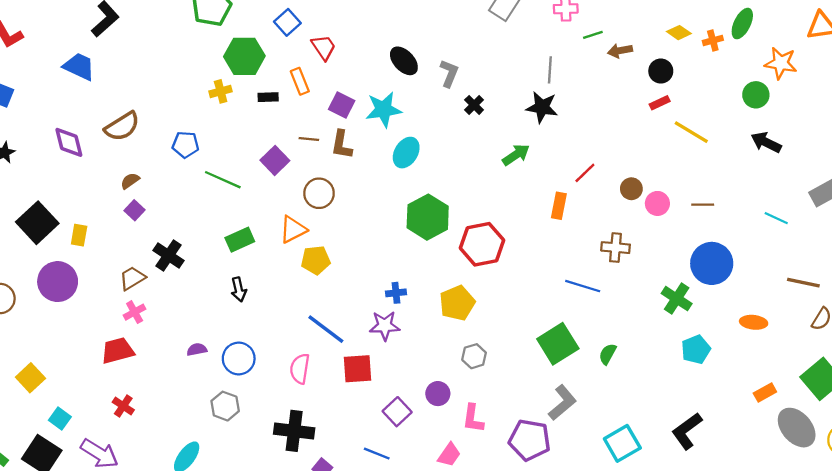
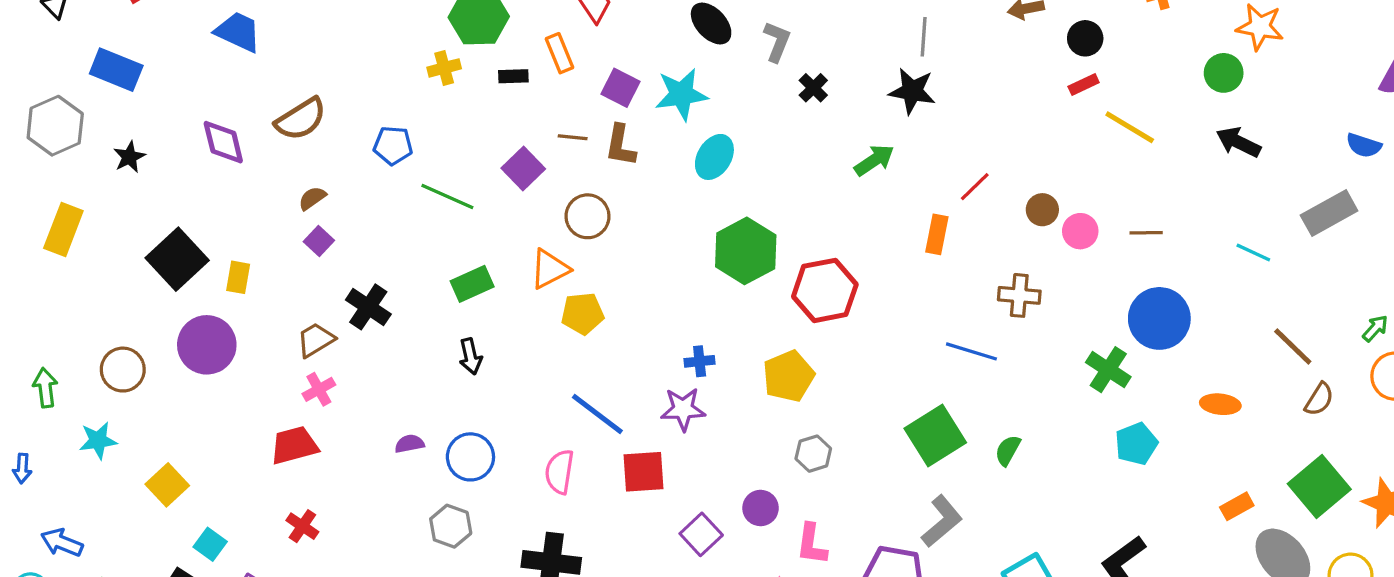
brown line: (803, 283) -> (1293, 346), turned 32

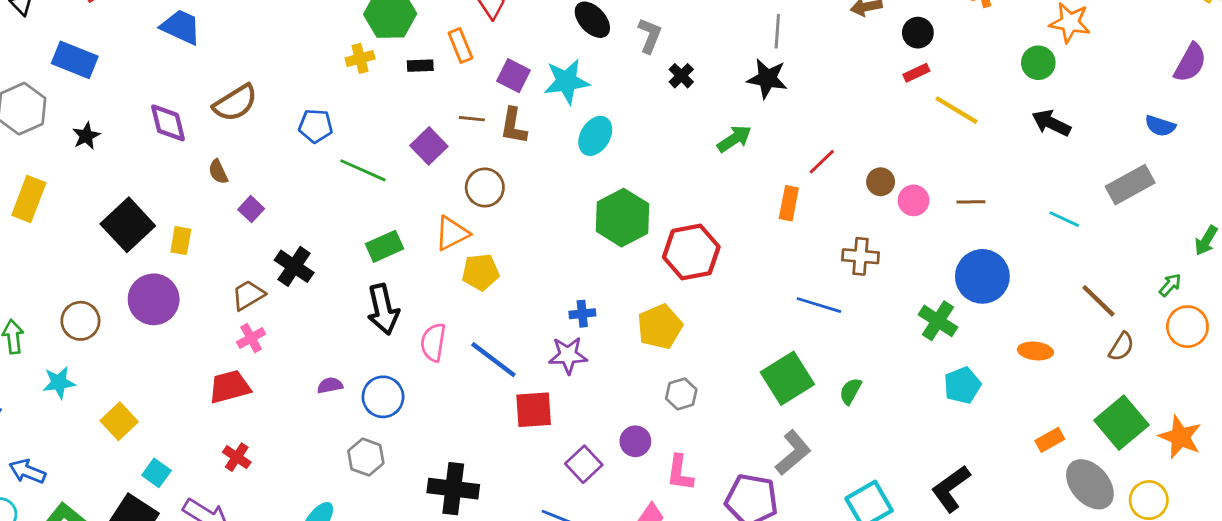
brown semicircle: (312, 198) -> (218, 172), moved, turned -80
black arrow: (470, 356) -> (383, 309), size x1.6
pink semicircle: (559, 472) -> (433, 342), moved

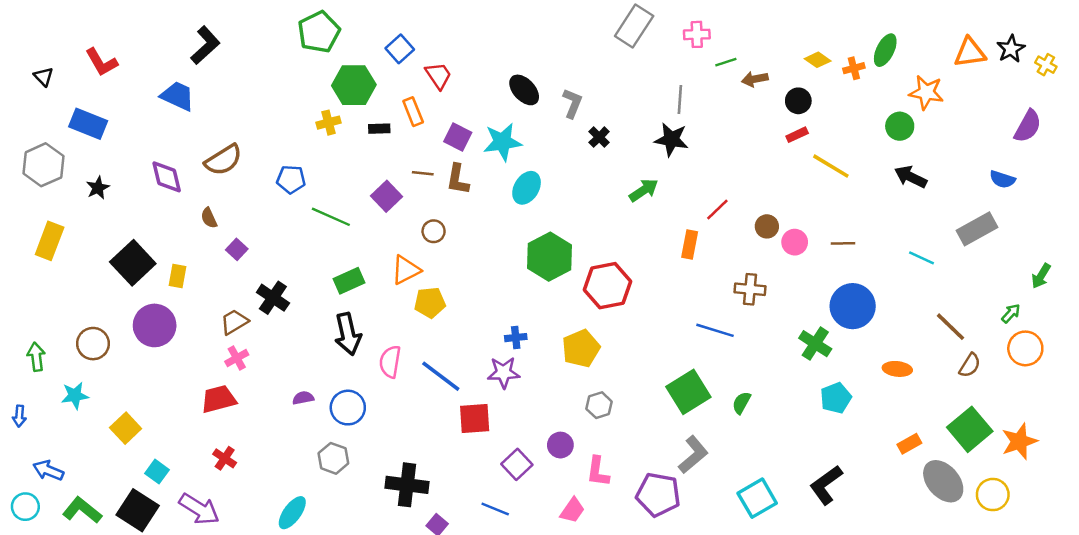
brown circle: (485, 188) -> (434, 231), size x0.7
orange star: (1180, 437) -> (1019, 441), turned 30

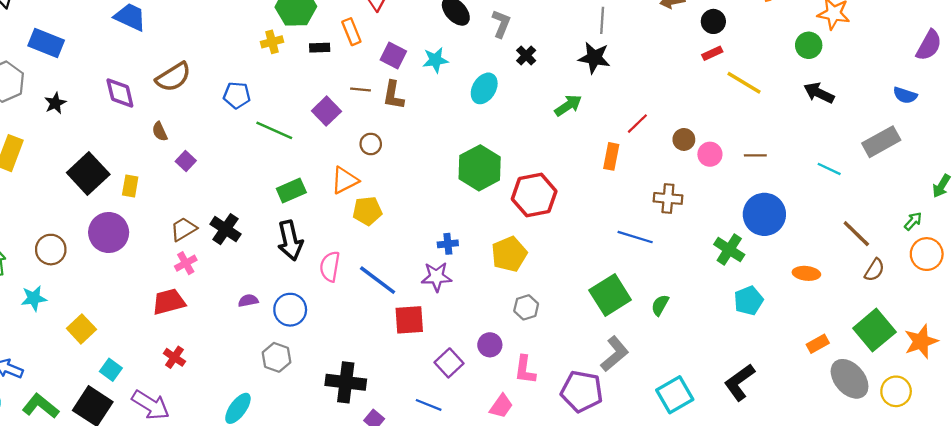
cyan star: (502, 142) -> (435, 60), size x0.7
cyan ellipse: (527, 188) -> (484, 88), moved
black cross: (273, 298) -> (225, 229), moved

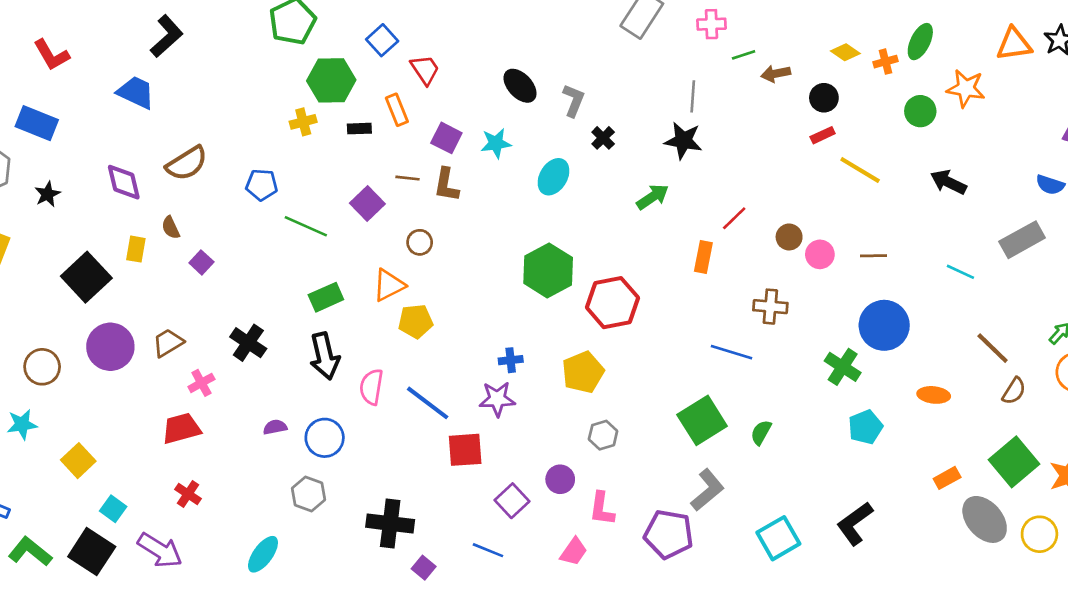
green circle: (809, 45) -> (920, 111), moved
yellow rectangle: (130, 186) -> (136, 249), moved
brown trapezoid: (184, 229) -> (168, 343), moved

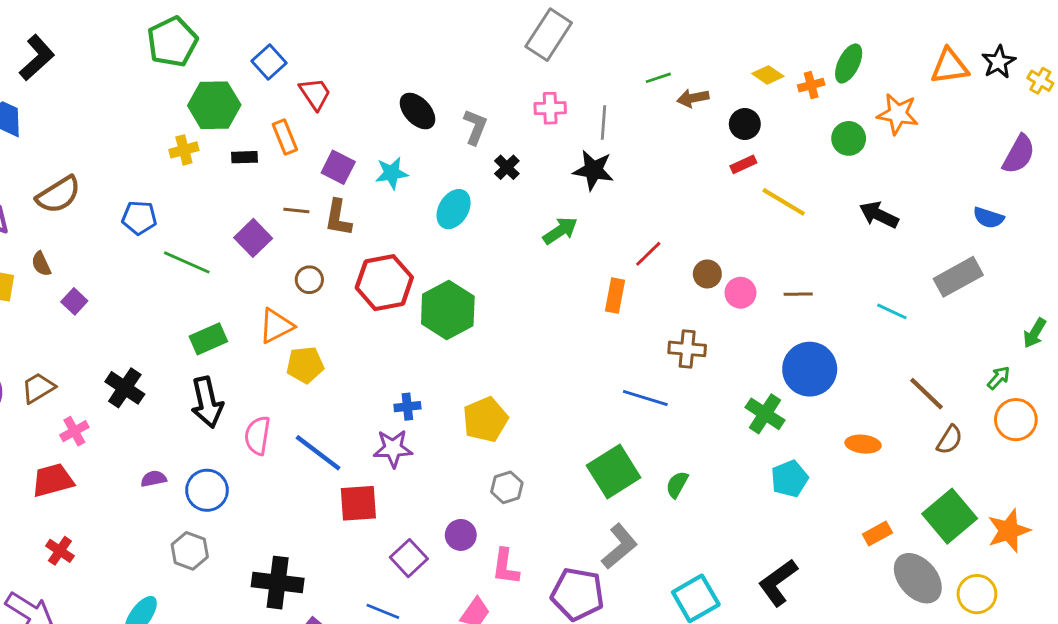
pink cross: (711, 24) -> (550, 108), moved
red hexagon: (612, 303) -> (384, 283), moved

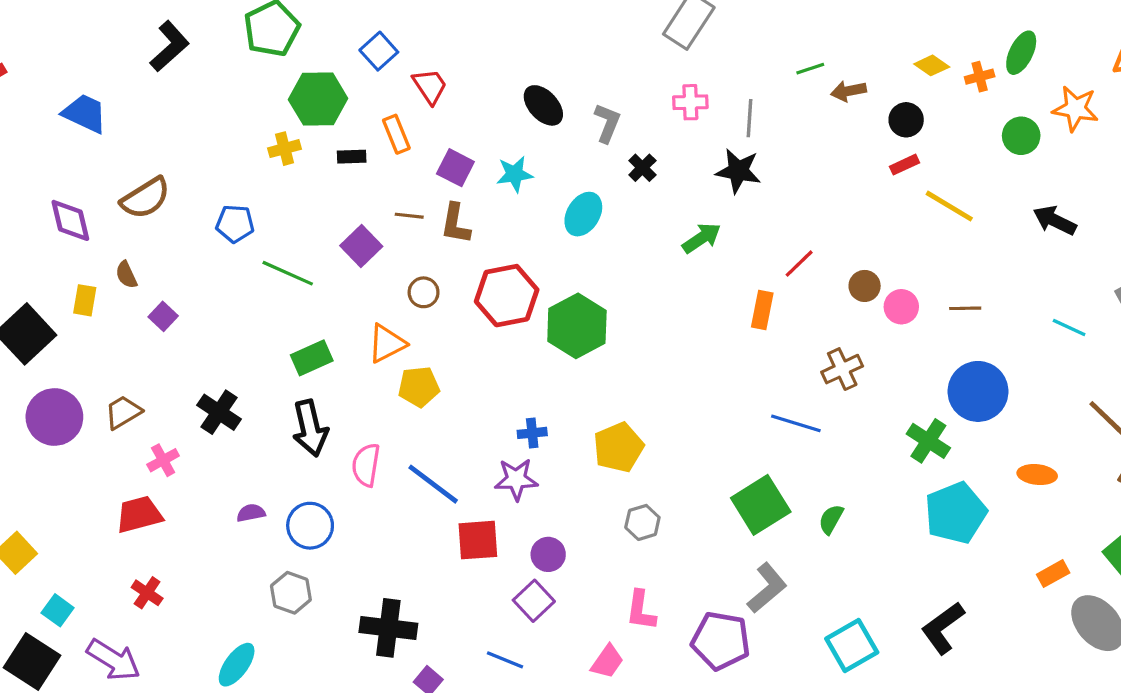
black L-shape: (37, 58) -> (169, 46), moved
brown cross: (687, 349) -> (842, 369), turned -30
cyan pentagon: (790, 479) -> (956, 513), size x1.5
purple circle: (461, 535) -> (548, 554), moved

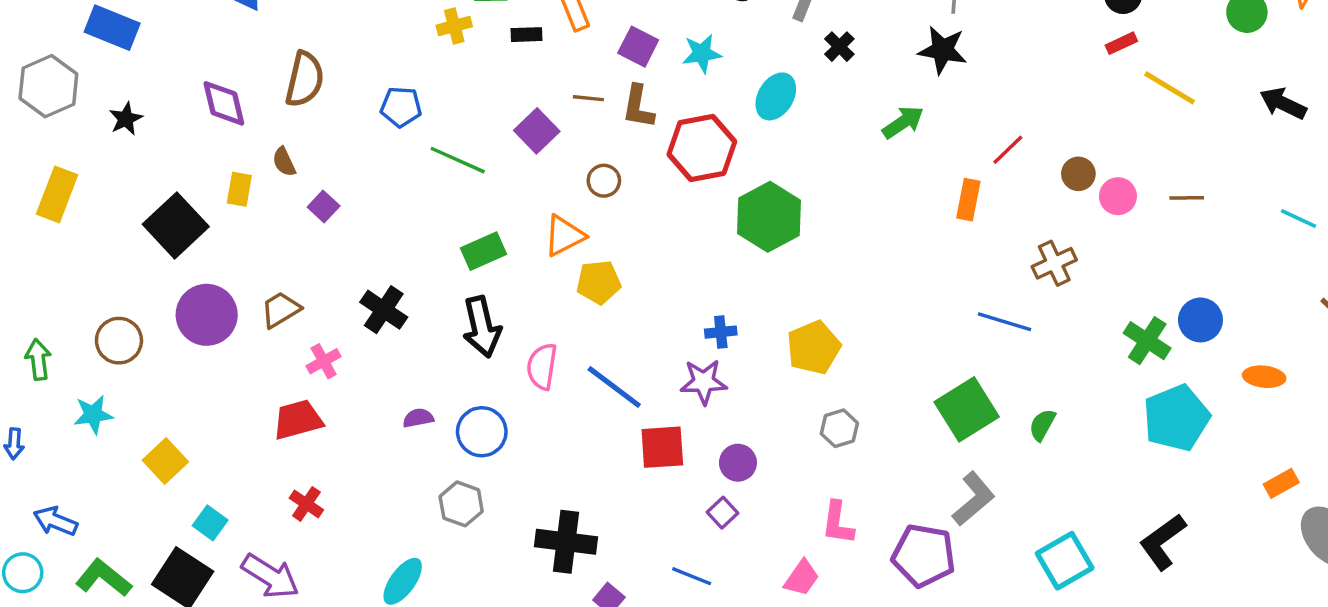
brown semicircle: (145, 198) -> (305, 79), turned -45
red hexagon: (507, 296) -> (702, 148), moved
blue circle: (978, 391) -> (1200, 320), moved, size x0.7
purple square: (534, 601) -> (722, 513), size x0.7

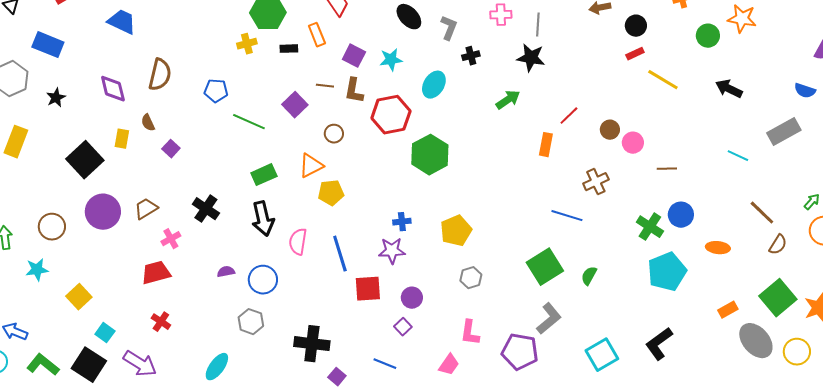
black cross: (839, 47) -> (471, 56), turned 30
brown line: (1187, 198) -> (667, 169), moved
blue line: (614, 387) -> (340, 254), turned 36

